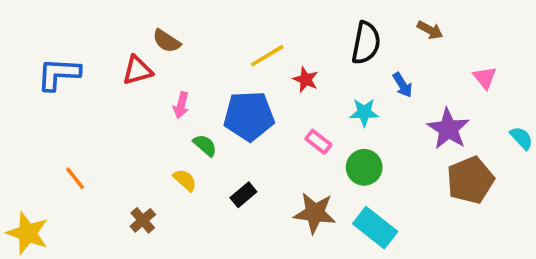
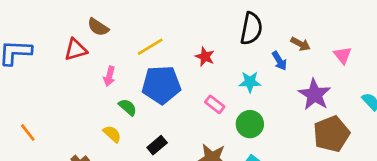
brown arrow: (430, 30) -> (300, 44), moved
yellow line: (267, 56) -> (150, 47), moved

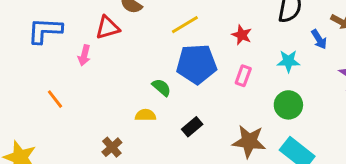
pink arrow: (109, 76) -> (84, 55), moved
pink rectangle: (215, 104) -> (243, 76), moved, turned 72
orange line: (28, 133) -> (55, 99), moved
yellow semicircle: (112, 134) -> (145, 115), turned -42

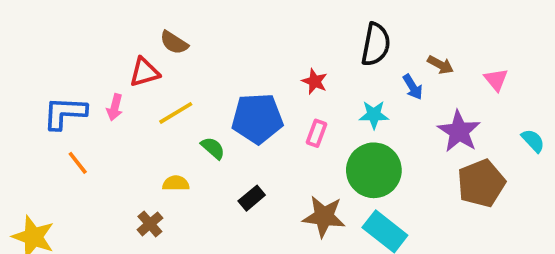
yellow line: (185, 25) -> (176, 113), moved
blue L-shape: (45, 31) -> (65, 113), moved
green circle: (288, 105) -> (374, 170), size x1.5
yellow semicircle: (145, 115) -> (176, 183), moved

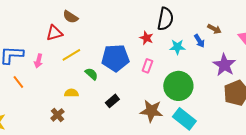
black semicircle: (376, 44) -> (165, 19), moved
pink arrow: (115, 107) -> (38, 61), moved
cyan star: (374, 115) -> (177, 47), moved

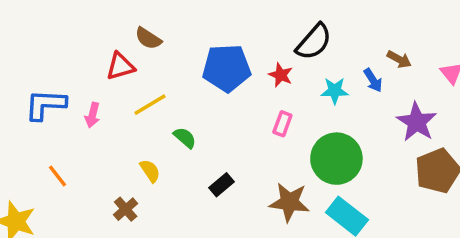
black semicircle: (165, 19) -> (314, 42), turned 30
blue pentagon: (115, 58) -> (227, 68), moved
orange line: (18, 82) -> (58, 176), moved
yellow semicircle: (71, 93) -> (150, 171), turned 56

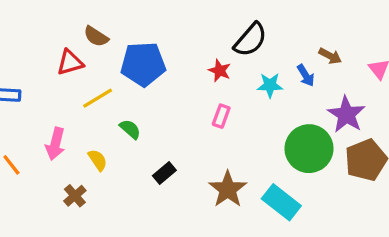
blue pentagon: (227, 68) -> (143, 64), moved
pink arrow: (92, 115) -> (55, 144), moved, size x1.4
green circle: (336, 159) -> (309, 149), moved
brown star: (289, 202) -> (228, 189), turned 30

